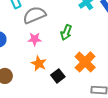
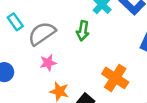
green arrow: (66, 32) -> (83, 31), moved

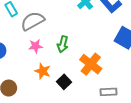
green arrow: (83, 31) -> (63, 44), moved

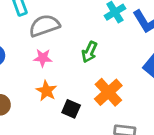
green arrow: (63, 44) -> (89, 52), moved
black square: (64, 82) -> (71, 109), turned -32

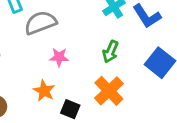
green arrow: (89, 52) -> (110, 52), moved
pink star: (43, 58) -> (59, 57), moved

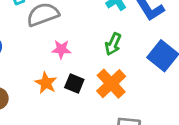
black square: (70, 109) -> (74, 83), moved

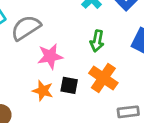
pink star: (61, 49) -> (50, 56), size x1.4

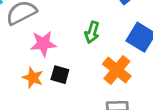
orange cross: (103, 78) -> (117, 70), moved

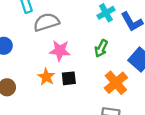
black square: (60, 75) -> (69, 78), turned -32

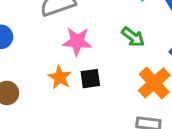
green arrow: (101, 48) -> (133, 37), turned -78

